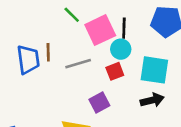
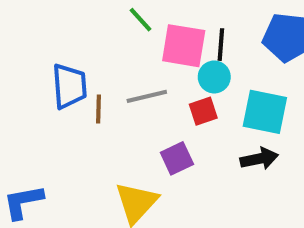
pink square: (100, 30) -> (184, 46), turned 32
brown line: (48, 52) -> (98, 109), moved

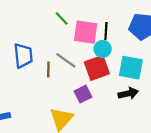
gray line: (147, 96) -> (66, 60), turned 50
brown line: (98, 109) -> (48, 69), moved
red square: (203, 111) -> (97, 68), size x1.6

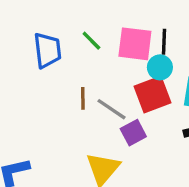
green line: (62, 18) -> (91, 41), moved
blue trapezoid: (23, 56) -> (47, 50), moved
gray line: (66, 60) -> (112, 109), moved

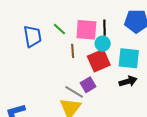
brown line: (83, 98) -> (73, 51), moved
gray line: (112, 109) -> (74, 92), moved

